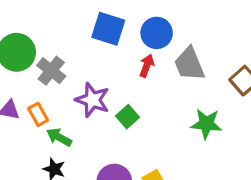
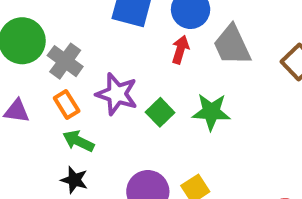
orange rectangle: (38, 114) -> (67, 104), moved
green star: (206, 124) -> (211, 112), moved

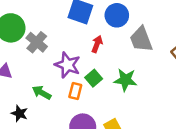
red arrow: (180, 50) -> (97, 44), moved
orange rectangle: (67, 104) -> (75, 91), moved, turned 42
black star: (74, 180) -> (19, 113), moved

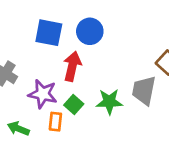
gray trapezoid: (141, 39) -> (144, 90), moved, turned 40
red arrow: (97, 44) -> (72, 66), size x1.5

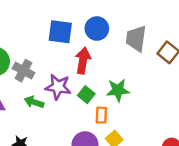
gray trapezoid: (144, 90) -> (136, 39), moved
orange rectangle: (55, 122) -> (101, 115), moved
green arrow: (18, 129) -> (34, 102), moved

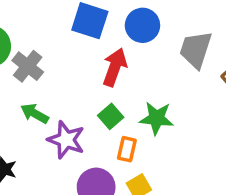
purple star: (58, 87) -> (66, 140), moved

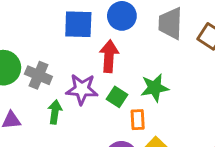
green arrow: (35, 114) -> (55, 112), turned 85
purple star: (66, 140) -> (82, 89), moved

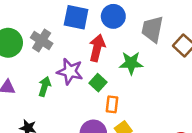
gray cross: (38, 75) -> (42, 41), moved
green star: (155, 88) -> (131, 63), moved

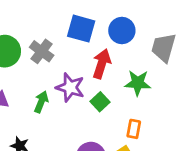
orange rectangle: (112, 104) -> (134, 129), moved

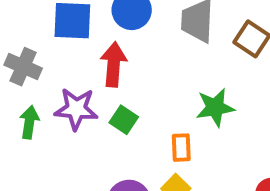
green star: (138, 83) -> (215, 107), moved
green arrow: (41, 102) -> (29, 122), moved

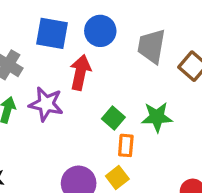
green square: (124, 120) -> (113, 118), moved

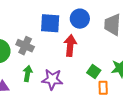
purple star: (46, 104) -> (52, 79), moved

